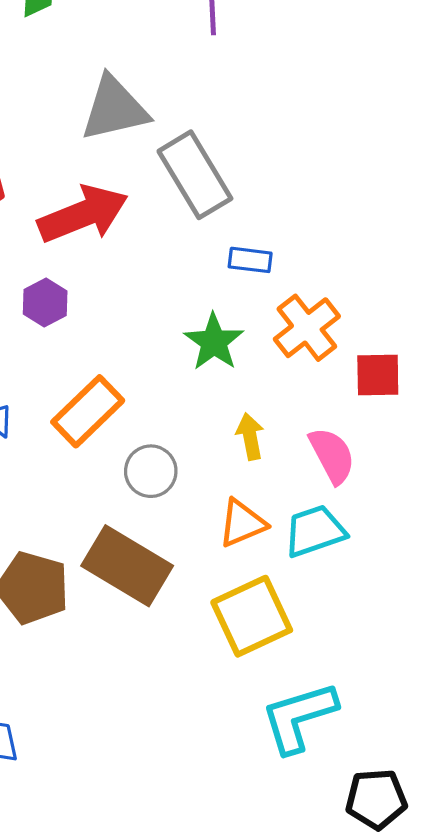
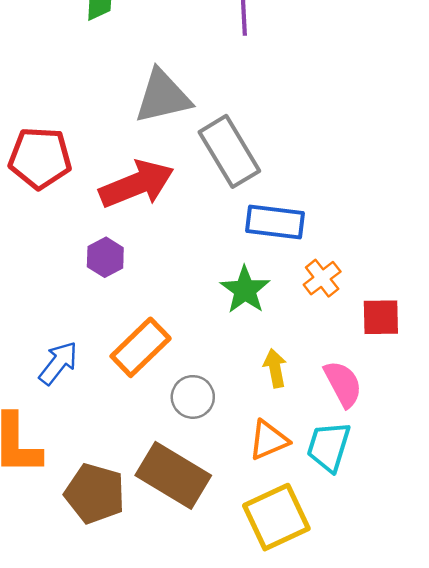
blue rectangle: (250, 260) -> (275, 222), size x1.6
orange cross: (307, 328) -> (322, 278), size x0.7
cyan trapezoid: (315, 531) -> (329, 447), turned -54

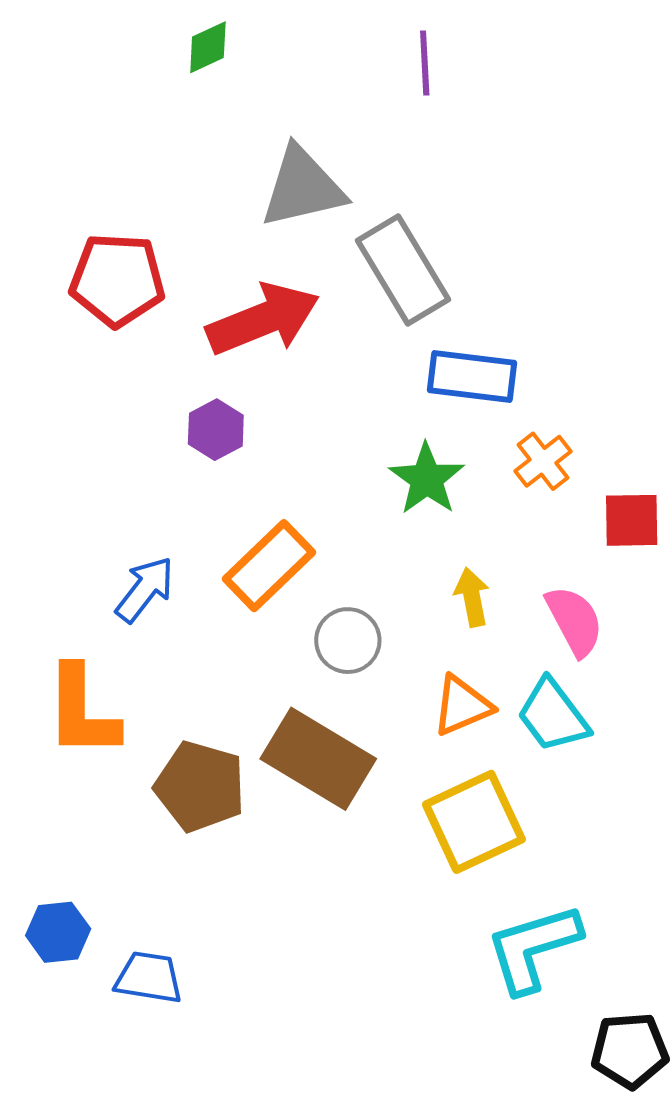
cyan trapezoid: (329, 447) -> (553, 715), turned -54

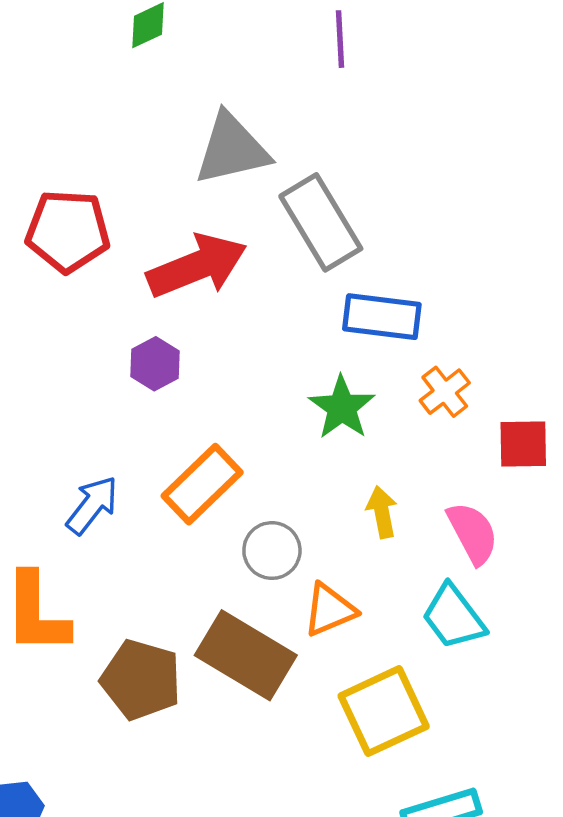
orange triangle: (462, 706) -> (330, 610), moved

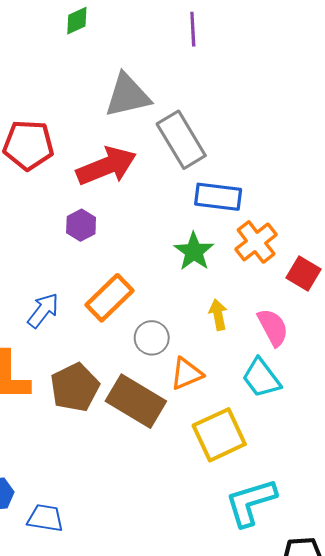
orange cross: (445, 392) -> (256, 242), size x1.4
red square: (523, 444) -> (303, 274), turned 32
brown pentagon: (141, 680) -> (75, 387), moved, turned 30

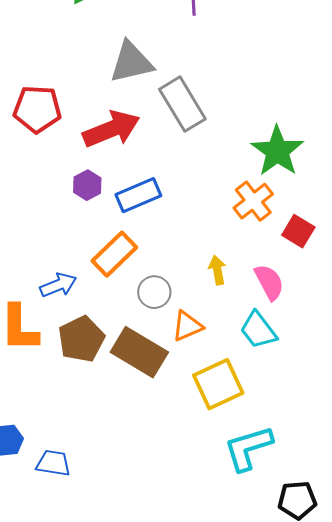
blue rectangle: (218, 197) -> (138, 195), moved, turned -30
green star: (194, 251) -> (277, 151), moved, size x1.4
blue arrow: (43, 310) -> (58, 285), moved, turned 30

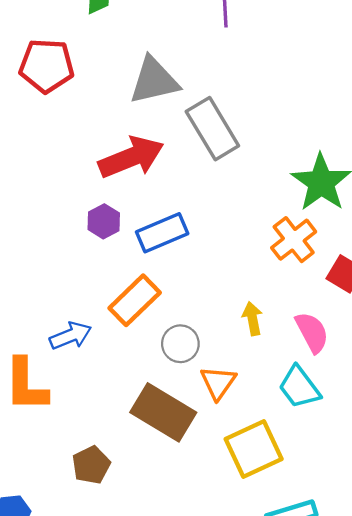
red pentagon: (37, 109) -> (47, 66), moved
orange triangle: (187, 326) -> (218, 383), turned -32
brown pentagon: (81, 339) -> (91, 465), moved, size x0.7

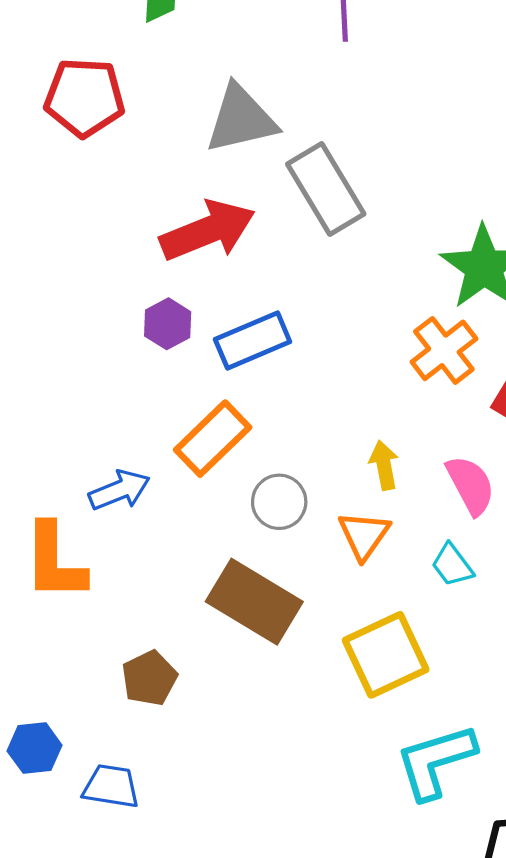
orange triangle: (218, 383) -> (364, 535), moved
cyan trapezoid: (299, 387) -> (452, 565), size x0.7

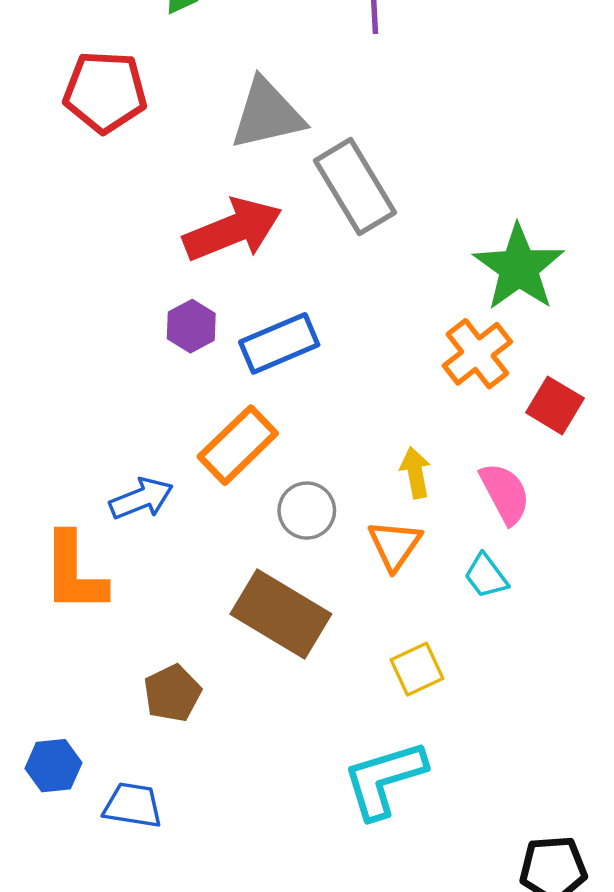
yellow square: (386, 655) -> (417, 669), size x0.6
cyan L-shape: (436, 761) -> (384, 779), moved

